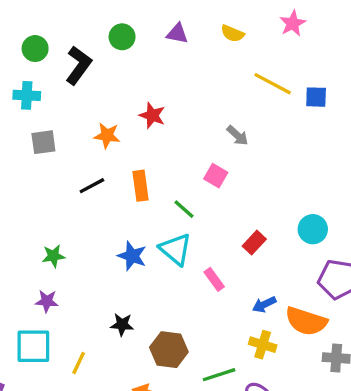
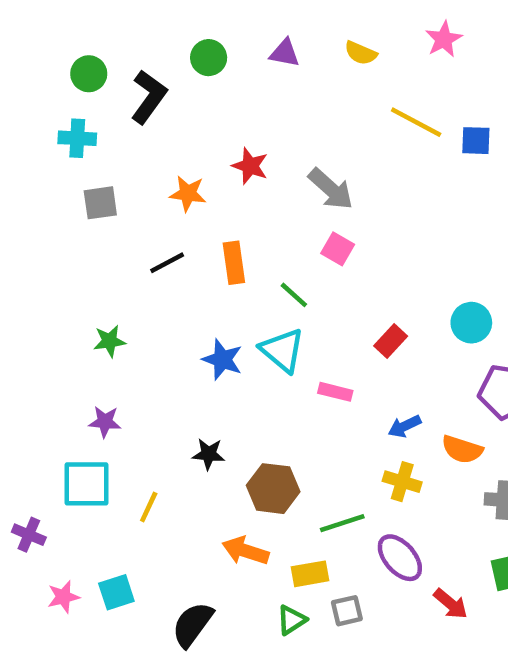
gray arrow: (237, 136) -> (331, 189), moved, size x1.5
green star: (53, 256) -> (110, 341), moved
pink rectangle: (214, 279) -> (335, 392), turned -40
orange semicircle: (306, 321) -> (462, 449), size x0.7

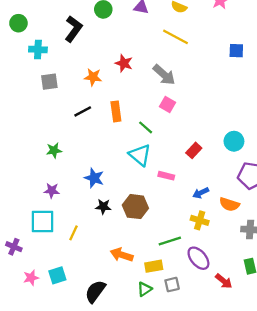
green circle: (89, 74) -> (18, 23), moved
yellow line: (416, 122) -> (176, 37), moved
blue star: (222, 359) -> (94, 178), moved
brown hexagon: (273, 489) -> (135, 207), moved

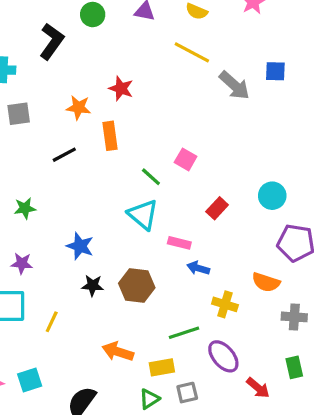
gray arrow: (164, 75) -> (234, 85), moved
pink square: (167, 105) -> (186, 159), moved
orange rectangle: (116, 111) -> (110, 136), moved
blue arrow: (201, 193) -> (198, 268), moved, turned 42

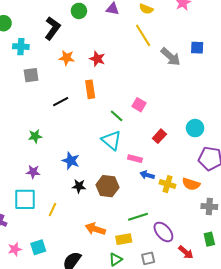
yellow line: (192, 52) -> (143, 35), turned 30
orange star: (78, 107) -> (67, 58), moved
yellow cross: (225, 304) -> (168, 184), moved
gray square: (187, 393) -> (148, 258), moved

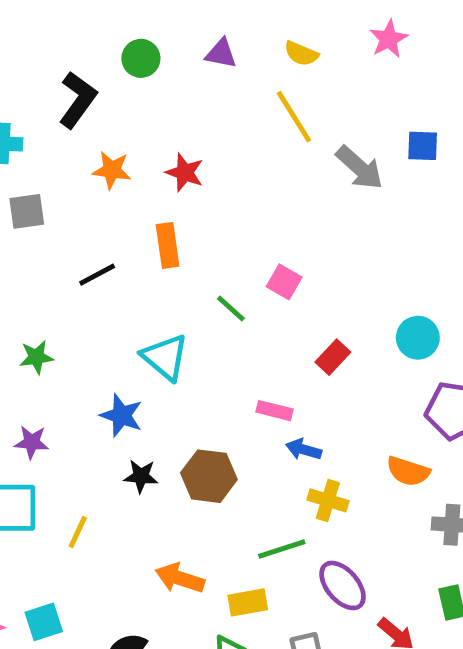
cyan triangle: (112, 140) -> (165, 357), moved
yellow cross: (168, 184) -> (328, 500), moved

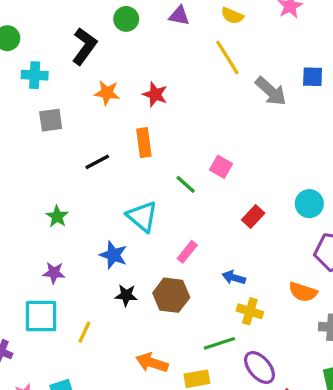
green star: (36, 357) -> (57, 216), turned -30
pink rectangle: (274, 411) -> (187, 252), moved, turned -65

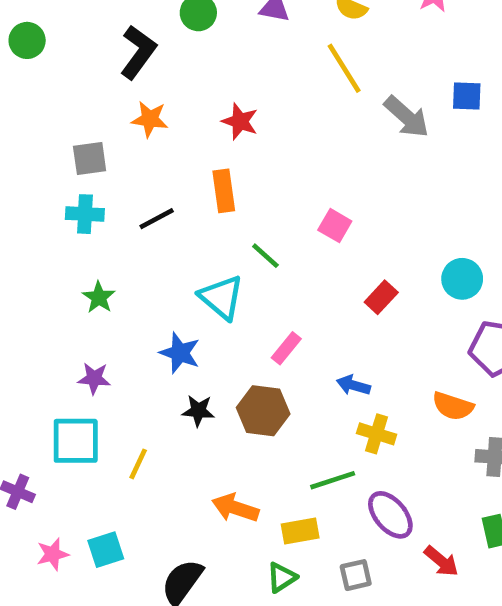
cyan cross: (35, 75) -> (85, 214), moved
orange star: (107, 93) -> (150, 119), moved
green line: (186, 184) -> (265, 256), moved

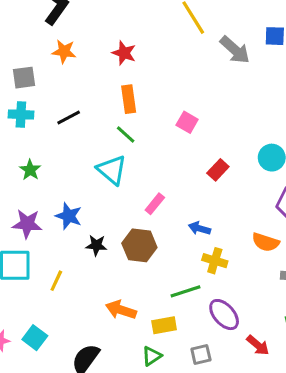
orange rectangle: (224, 191) -> (129, 99), moved
green line: (265, 256) -> (126, 134), moved
blue star: (180, 353) -> (69, 216), moved
purple star: (94, 378) -> (27, 224), size x1.4
cyan square: (106, 550) -> (35, 338), turned -35

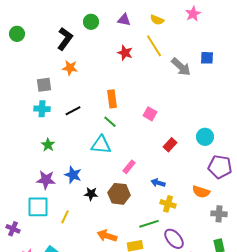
red star: (124, 53) -> (125, 53), moved
cyan triangle: (112, 170) -> (101, 145), turned -35

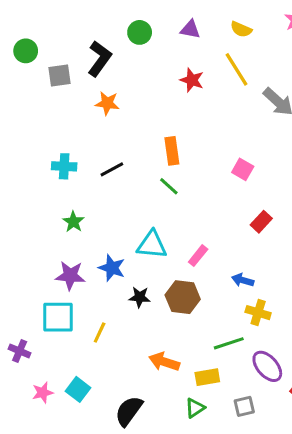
gray square: (44, 85) -> (60, 76), moved
pink square: (150, 114) -> (243, 169), moved
cyan triangle: (101, 145) -> (152, 245), moved

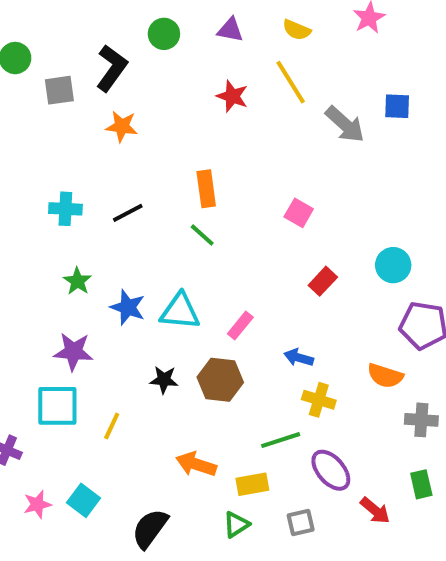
blue star: (112, 268) -> (128, 307), moved

